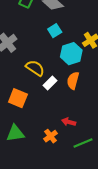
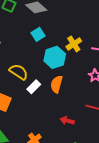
red arrow: (69, 122) -> (67, 121), moved

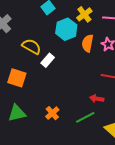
orange semicircle: (57, 84) -> (88, 43), moved
red arrow: (67, 121) -> (97, 99), moved

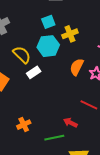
yellow cross: (84, 14) -> (70, 34), moved
cyan hexagon: (66, 29) -> (48, 46), moved

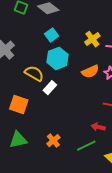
yellow cross: (70, 34) -> (92, 39), moved
orange semicircle: (77, 67) -> (90, 72), turned -126

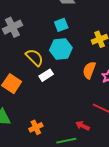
orange semicircle: (90, 72) -> (89, 70), turned 120

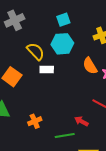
orange semicircle: (89, 70) -> (90, 66), turned -54
white rectangle: (46, 75) -> (47, 70), turned 32

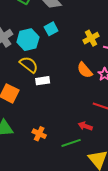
cyan hexagon: (62, 44) -> (28, 40), moved
orange cross: (35, 121) -> (39, 134), turned -32

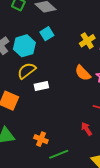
yellow semicircle: (29, 65) -> (27, 71), turned -72
red arrow: (85, 126) -> (87, 129), turned 40
green line: (71, 143) -> (59, 154), moved

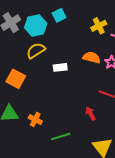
orange semicircle: (83, 73) -> (92, 58), turned 144
white rectangle: (41, 86) -> (60, 67), moved
orange cross: (41, 139) -> (35, 120), moved

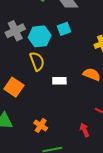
yellow semicircle: (36, 51) -> (37, 61), turned 96
orange cross: (35, 120) -> (41, 125), moved

